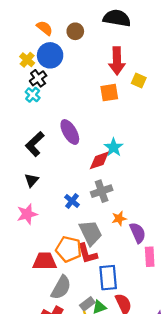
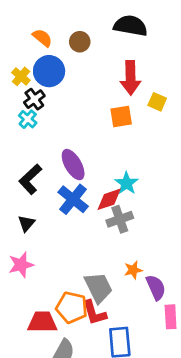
gray cross: (102, 191) -> (120, 219), moved
blue cross: (72, 201) -> (73, 199), moved, size x1.6

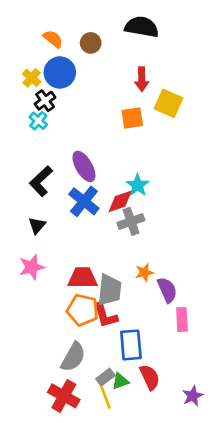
red arrow: (130, 78) -> (142, 79), size x0.7
yellow square: (157, 102) -> (169, 103), size x1.5
gray trapezoid: (98, 287) -> (109, 290), turned 32
red trapezoid: (42, 322) -> (83, 278), moved

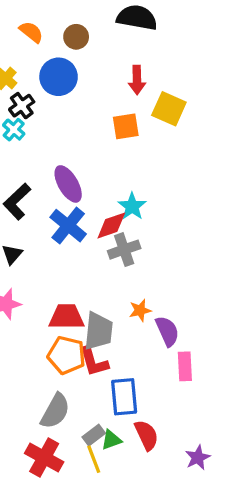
blue circle: (60, 72) -> (59, 77), moved

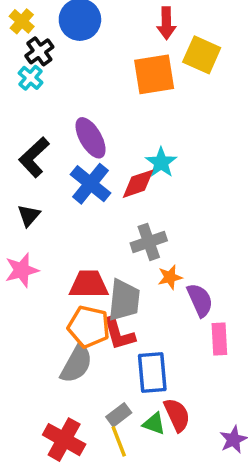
orange square: (126, 126) -> (154, 74), size x1.4
gray cross: (124, 250) -> (149, 242), moved
gray semicircle: (55, 411) -> (76, 364), moved
green triangle: (111, 440) -> (154, 424), moved, turned 40

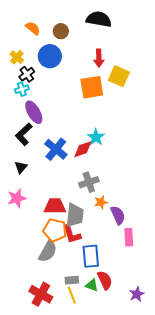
cyan cross: (31, 78) -> (22, 89), turned 32
purple ellipse: (91, 138) -> (34, 112), moved
gray rectangle: (119, 415) -> (72, 280), turned 32

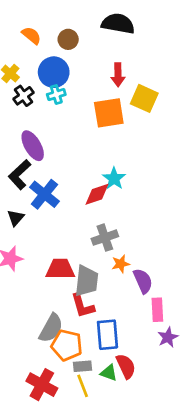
cyan cross: (22, 89) -> (56, 94), moved
blue cross: (56, 149) -> (44, 194), moved
orange pentagon: (55, 230) -> (67, 345), moved
purple star: (137, 294) -> (168, 337), moved

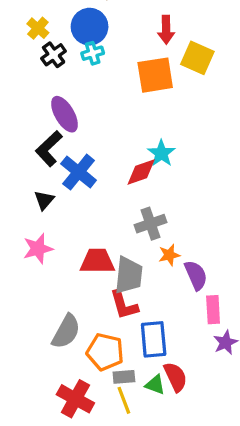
gray semicircle: (51, 328) -> (66, 332), moved

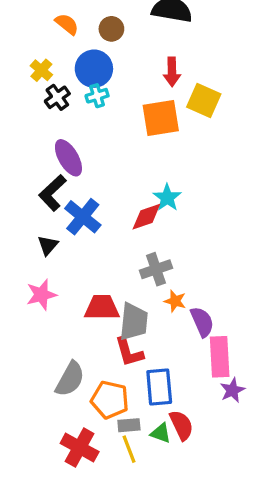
orange star: (169, 255) -> (175, 301), turned 30
pink rectangle: (213, 310) -> (220, 357), size x1.4

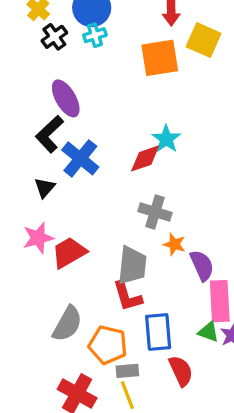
gray cross: (156, 269) -> (155, 212), turned 36
red trapezoid: (102, 307) -> (69, 252), moved, turned -30
green triangle: (161, 433) -> (208, 332), moved

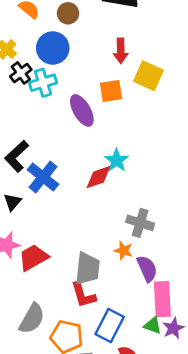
cyan cross: (95, 35) -> (43, 83), moved, size x1.4
orange square: (160, 58) -> (111, 91), size x0.7
purple ellipse: (66, 98) -> (82, 110), moved
gray cross: (155, 212) -> (140, 223), moved
blue rectangle: (158, 332) -> (110, 325), turned 32

